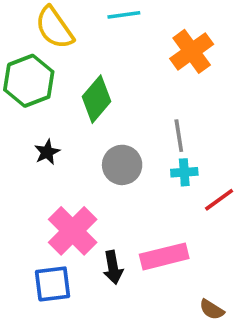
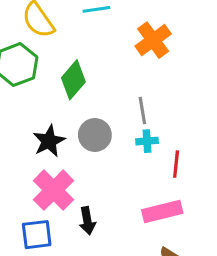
black star: (47, 152) -> (49, 141), moved, size x1.5
red line: (219, 200) -> (176, 164), turned -48
pink rectangle: (164, 256) -> (162, 212), moved

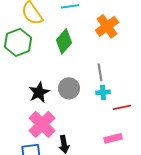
green diamond: (73, 80) -> (64, 41), moved
red line: (176, 164) -> (122, 107), turned 72
pink rectangle: (162, 212) -> (113, 138), size x0.7

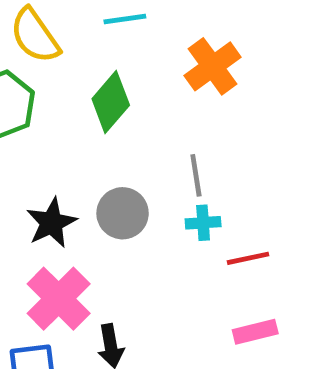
pink rectangle: (113, 138) -> (255, 332), moved

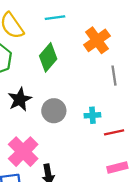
gray line: (196, 175) -> (114, 76), moved
black star: (51, 223) -> (20, 99), moved

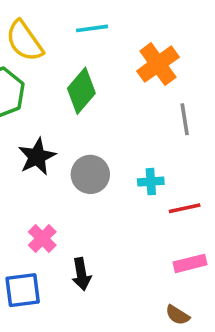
pink cross: (23, 152) -> (42, 238), size x0.6

